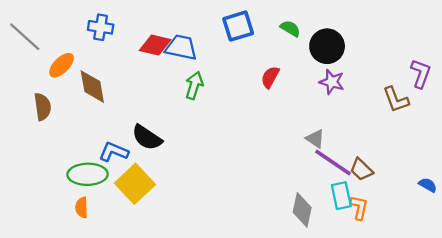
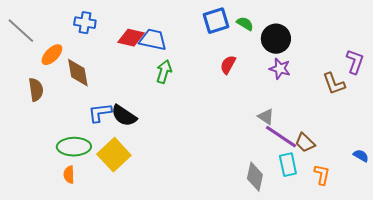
blue square: (238, 26) -> (216, 21), moved
blue L-shape: (114, 152) -> (100, 113), moved, turned -30
orange L-shape: (359, 207) -> (322, 175), moved

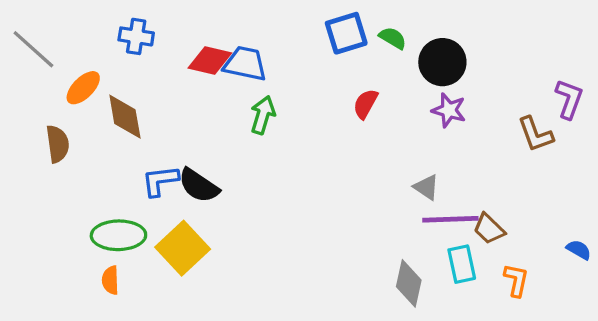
purple line: (281, 137) -> (450, 219), turned -36

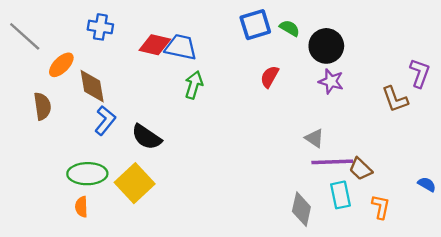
blue L-shape: (160, 181) -> (105, 120), moved, turned 136

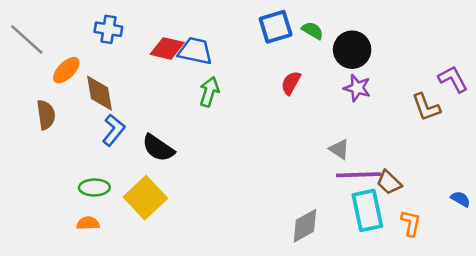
purple L-shape: (420, 73) -> (453, 79), turned -48
green ellipse: (87, 174) -> (94, 187), size x0.7
cyan rectangle: (340, 195) -> (367, 210), size x1.4
orange semicircle: (81, 207) -> (88, 223), turned 90
gray diamond: (301, 209) -> (305, 226), moved, turned 48

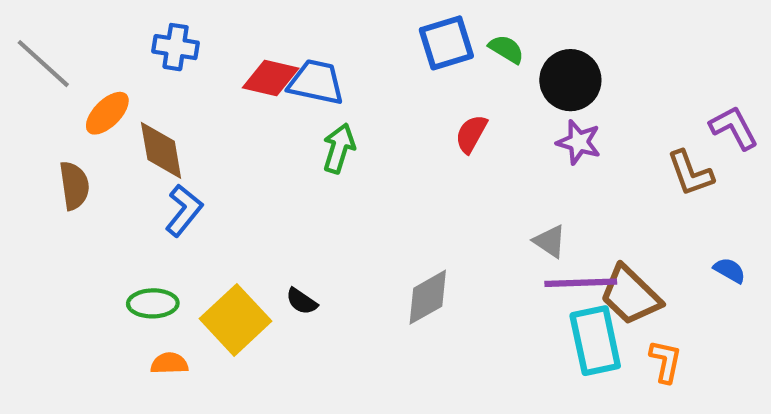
black semicircle: (158, 148) -> (302, 301), moved, size x0.6
brown trapezoid: (389, 182) -> (630, 295), size x1.5
blue semicircle: (461, 199) -> (730, 270), moved
orange semicircle: (88, 223) -> (169, 363), moved
gray diamond: (305, 226) -> (428, 297), moved

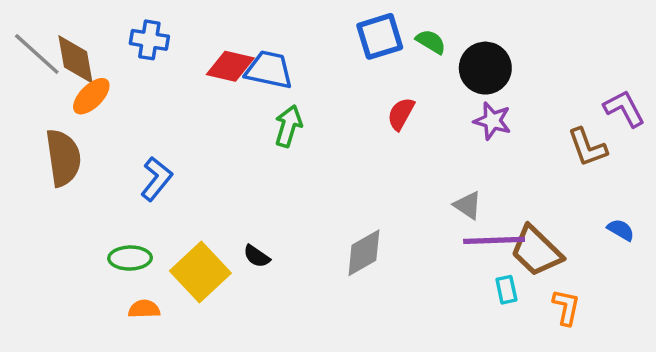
brown diamond: (161, 150) -> (76, 59), moved
brown semicircle: (74, 186) -> (63, 158), size x1.4
cyan rectangle: (595, 341) -> (506, 290), size x0.5

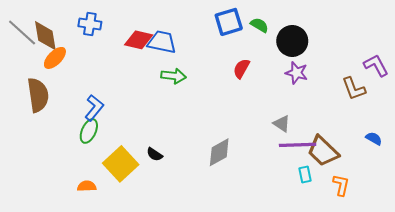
green arrow: (288, 126) -> (174, 76), turned 80
green ellipse: (130, 258) -> (89, 131), moved, turned -65

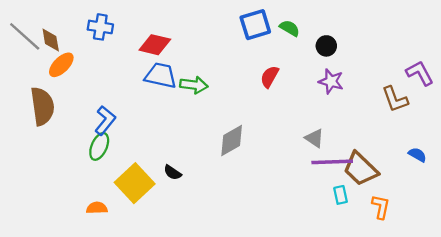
brown diamond: (45, 36) -> (51, 40), size x0.7
black circle: (292, 41) -> (326, 46), size x0.6
blue trapezoid: (162, 42) -> (161, 75), moved
gray diamond: (219, 152) -> (232, 141), moved

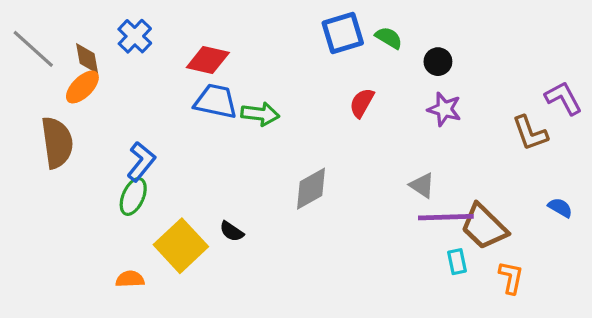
blue cross: (100, 27) -> (135, 36), turned 35
brown diamond: (51, 40) -> (87, 58), moved

